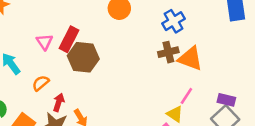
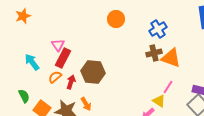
red rectangle: (69, 39) -> (63, 58), moved
brown hexagon: (83, 57) -> (93, 72), moved
red arrow: (59, 102) -> (71, 82), moved

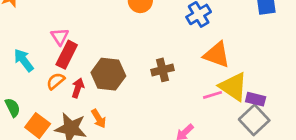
brown cross: (154, 53) -> (163, 70), moved
pink line: (168, 87) -> (213, 95), turned 40
yellow triangle: (159, 101) -> (233, 87), moved, size x1.6

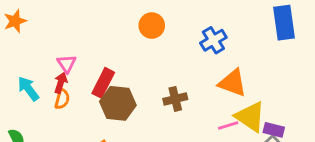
red rectangle: (67, 55) -> (103, 83), moved
orange semicircle: (56, 81) -> (62, 99), moved, turned 144
red arrow: (78, 88) -> (61, 83), moved

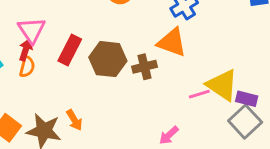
pink triangle: (67, 64) -> (32, 30), size x1.4
orange triangle: (233, 83) -> (172, 42), moved
brown hexagon: (118, 103) -> (108, 59), moved

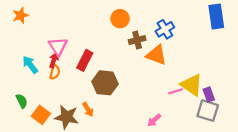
brown hexagon: (108, 59) -> (105, 83), moved
brown cross: (144, 67) -> (137, 40), moved
purple rectangle: (247, 99) -> (209, 95), turned 56
gray square: (245, 122) -> (208, 111), turned -30

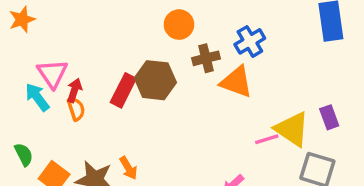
pink triangle: (58, 46) -> (52, 73), moved
orange semicircle: (55, 72) -> (76, 109), turned -32
brown hexagon: (105, 83) -> (155, 80), moved
purple rectangle: (209, 95) -> (329, 117), moved

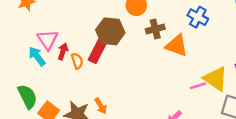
blue cross: (250, 41) -> (198, 17), moved, turned -30
brown hexagon: (155, 80) -> (110, 31), moved
orange semicircle: (76, 109) -> (77, 61), moved
green semicircle: (24, 154) -> (27, 96), size x1.5

